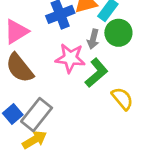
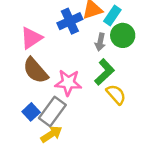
pink star: (70, 58) -> (68, 83), moved
yellow semicircle: (122, 99) -> (116, 94), moved

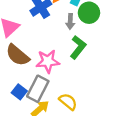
yellow semicircle: (116, 94) -> (68, 102), moved

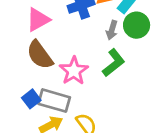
pink star: (48, 61) -> (74, 71), turned 30
gray rectangle: (38, 89) -> (54, 101), turned 65

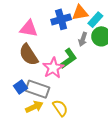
pink triangle: (38, 20) -> (29, 29), turned 36
green L-shape: (114, 63) -> (68, 59), moved

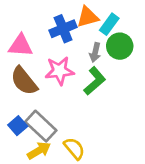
green L-shape: (68, 59) -> (95, 81), moved
pink star: (53, 68) -> (59, 71), moved, turned 30
gray rectangle: (37, 89) -> (41, 126), turned 30

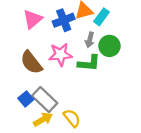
pink triangle: (21, 46) -> (33, 19), moved, turned -45
green circle: (120, 46) -> (109, 46), moved
green L-shape: (95, 81) -> (89, 63), turned 45

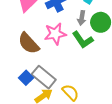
green L-shape: (89, 63) -> (83, 40), turned 55

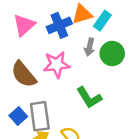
green L-shape: (83, 40) -> (89, 98), moved
gray rectangle: (44, 77) -> (40, 116), turned 40

